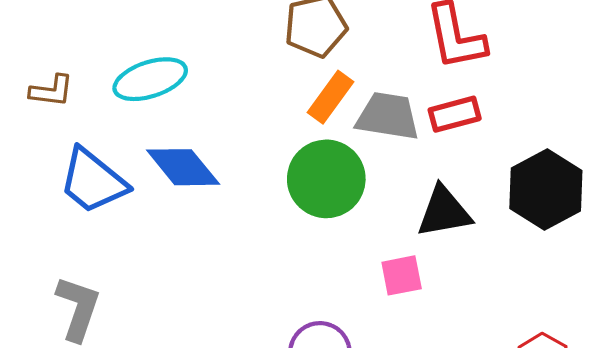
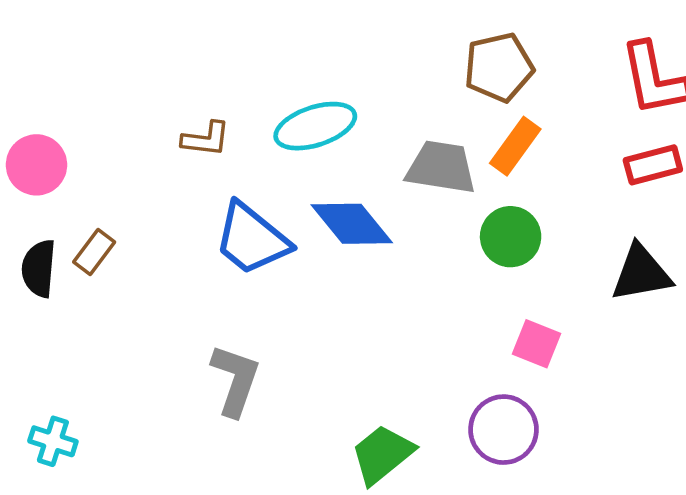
gray trapezoid: (388, 116) -> (441, 167), moved
green circle: (326, 179) -> (511, 237), size x0.7
pink square: (402, 275) -> (536, 344), moved, turned 33

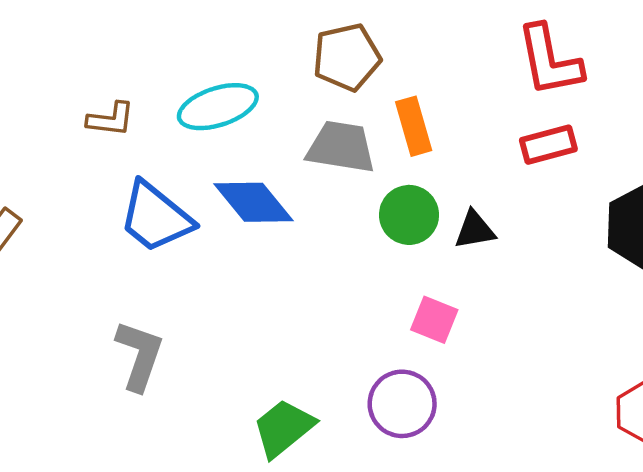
brown pentagon: (499, 67) -> (347, 57), moved
orange rectangle: (515, 146) -> (414, 126), turned -52
black triangle: (641, 273) -> (475, 230), moved, size x0.7

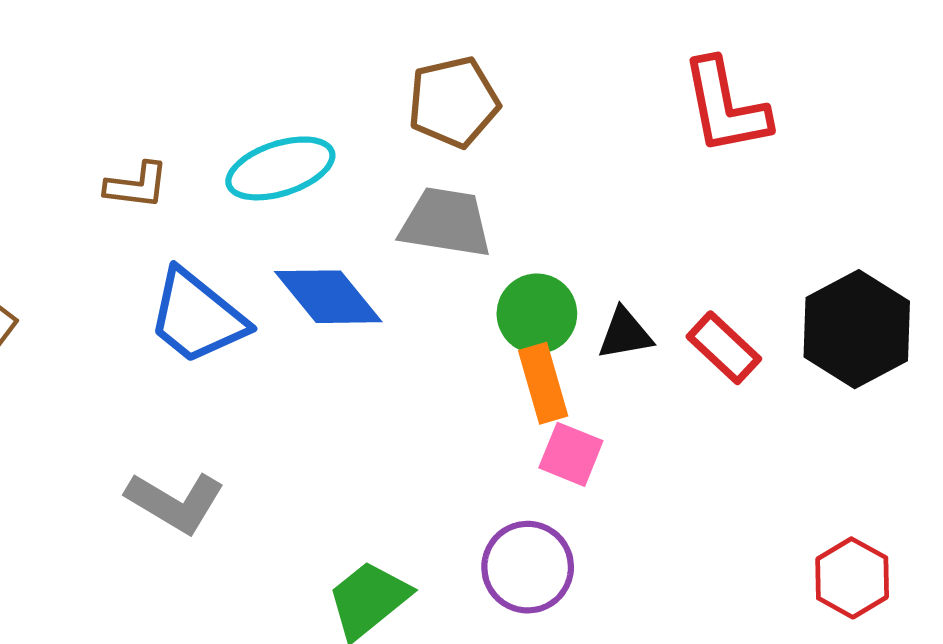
orange rectangle: (414, 126) -> (543, 383), moved
red rectangle: (548, 145) -> (724, 348), moved, turned 58
gray L-shape: (139, 355) -> (175, 502), turned 102

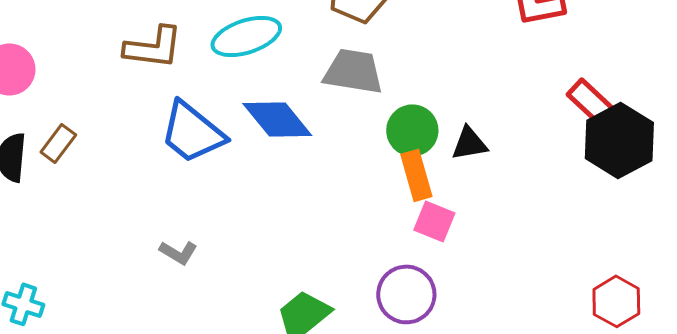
brown L-shape: (137, 185) -> (153, 47), size x1.4
red rectangle: (724, 348) -> (590, 101), moved
gray L-shape: (175, 502) -> (178, 252), size x0.6

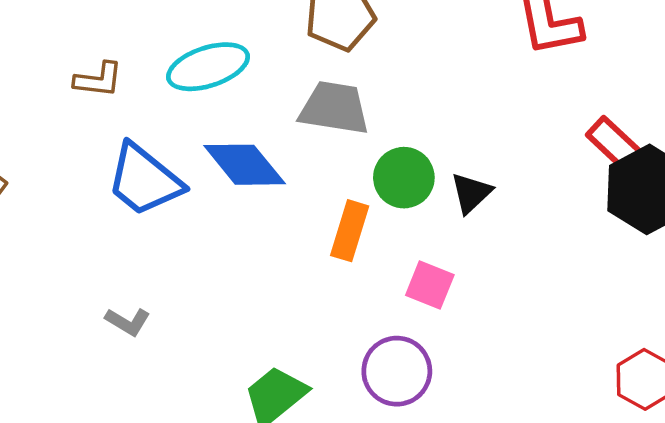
brown L-shape: (153, 47) -> (98, 80), size x0.7
black triangle: (469, 143) -> (471, 193), turned -33
orange rectangle: (416, 175) -> (350, 231), moved, turned 33

